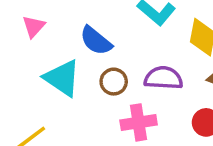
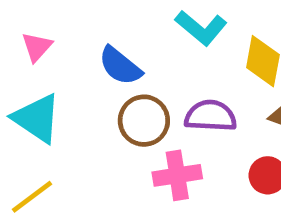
cyan triangle: (62, 78) -> (37, 118), moved
brown circle: (114, 82) -> (144, 121), size x1.4

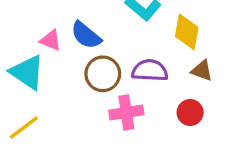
pink triangle: (37, 47) -> (51, 40), moved, turned -50

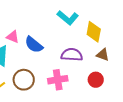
blue semicircle: (86, 35) -> (34, 45), moved
brown circle: (103, 74) -> (24, 80), moved

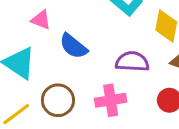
pink triangle: (13, 37) -> (41, 20), moved

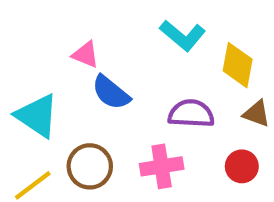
pink triangle: (41, 20) -> (86, 54), moved

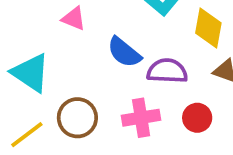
blue semicircle: (111, 92) -> (124, 52), moved
red circle: (242, 166) -> (197, 118), moved

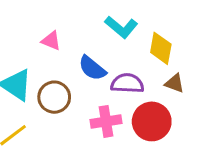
brown circle: (77, 118) -> (54, 97), moved
red circle: (197, 118) -> (152, 121), size x1.6

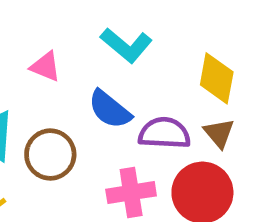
cyan L-shape: (121, 27) -> (126, 45), moved
brown triangle: (175, 83) -> (219, 133), moved, turned 30

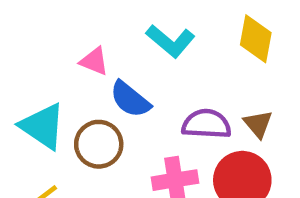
yellow diamond: (217, 78) -> (256, 39), moved
blue semicircle: (110, 109) -> (130, 99), moved

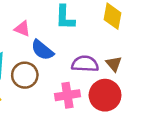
cyan L-shape: (171, 41) -> (65, 17), turned 52

